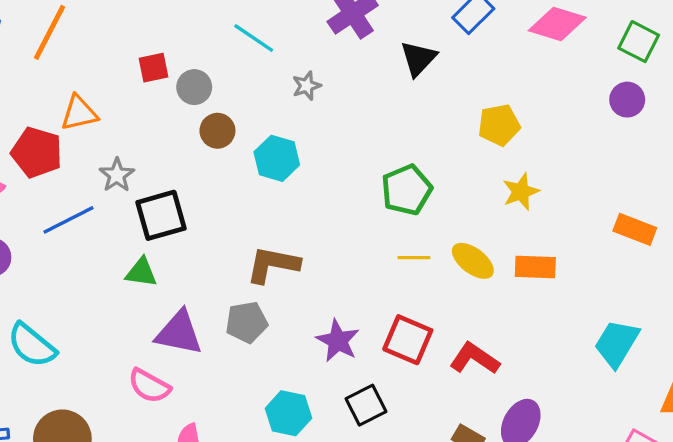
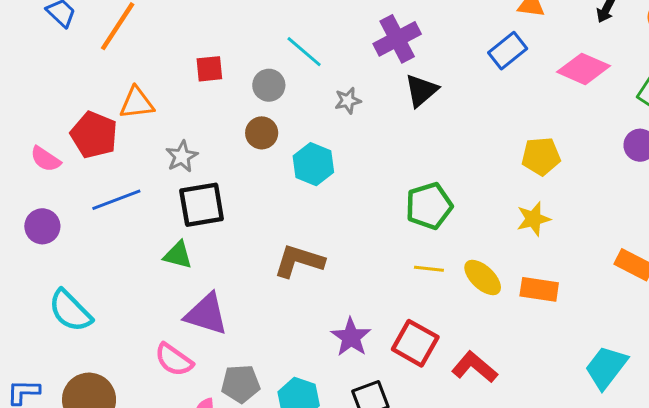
black triangle: (418, 58) -> (421, 90), moved
gray circle: (194, 87) -> (269, 85), moved
yellow pentagon: (499, 125) -> (541, 156), moved
gray star: (117, 175) -> (182, 156), moved
gray pentagon: (247, 322) -> (241, 384), moved

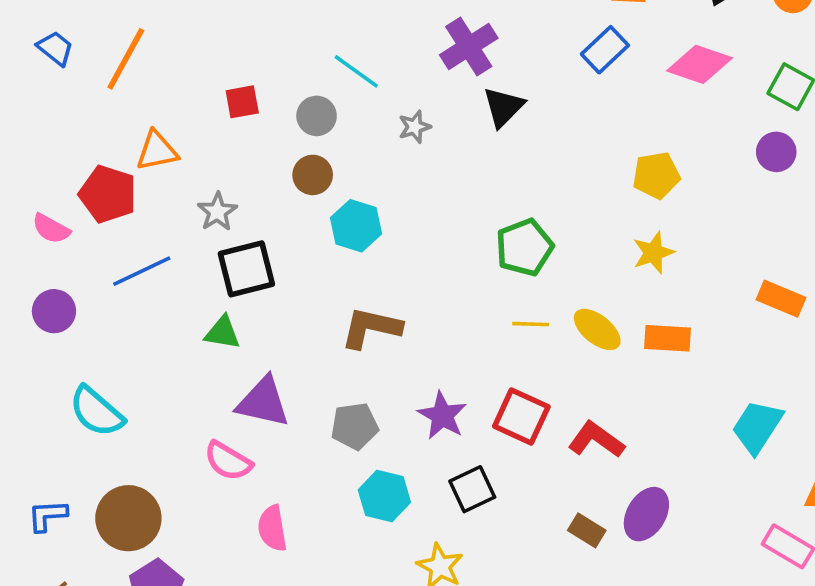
cyan hexagon: (313, 164) -> (356, 226), moved
gray pentagon: (241, 384) -> (355, 426), moved

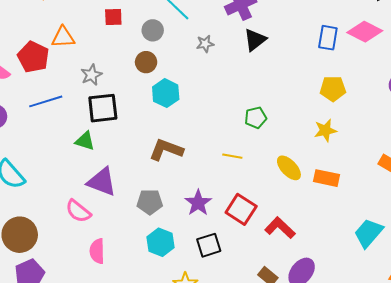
blue rectangle: (605, 50) -> (328, 38), moved, turned -45
green pentagon: (524, 247) -> (256, 118), size x0.7
yellow line: (531, 324) -> (232, 156), moved

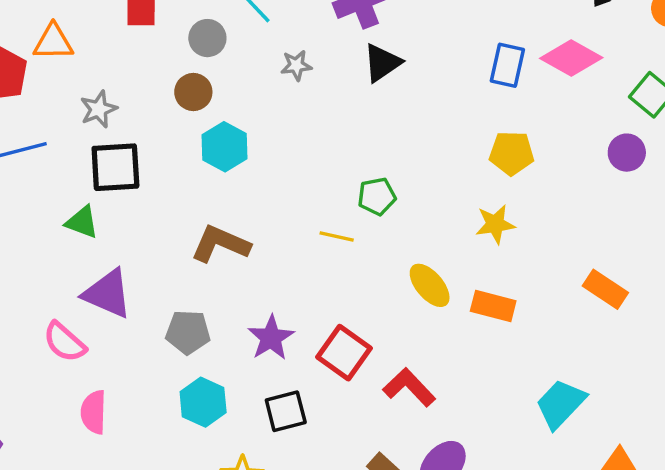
yellow line: (232, 156) -> (337, 236), moved

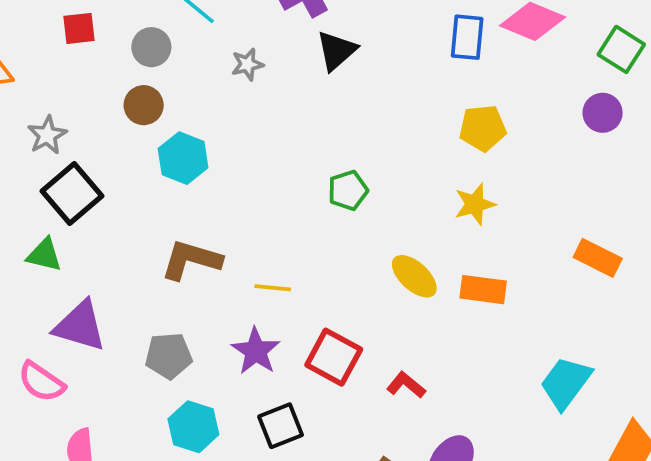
black square: (115, 167) -> (72, 193), turned -30
yellow line: (337, 236) -> (273, 288), moved
red L-shape: (409, 387) -> (406, 385), size x0.7

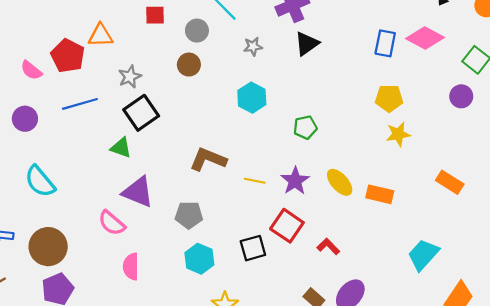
cyan hexagon: (183, 158) -> (252, 98), moved
yellow star: (475, 204) -> (398, 134), moved
purple star: (256, 351) -> (295, 181), moved
black square: (281, 426) -> (253, 248), moved

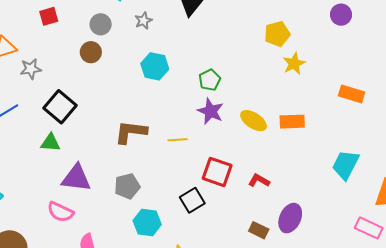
gray circle: (197, 31) -> (101, 24), moved
gray star: (130, 77) -> (31, 69), moved, turned 30
purple star: (295, 181) -> (211, 111), moved

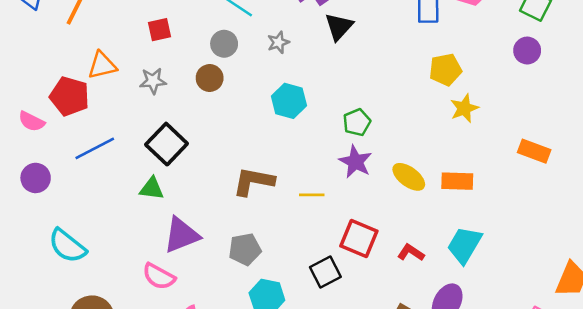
gray star: (31, 69) -> (153, 81), moved
cyan trapezoid: (346, 165) -> (465, 245), moved
purple triangle: (76, 178) -> (181, 235), turned -32

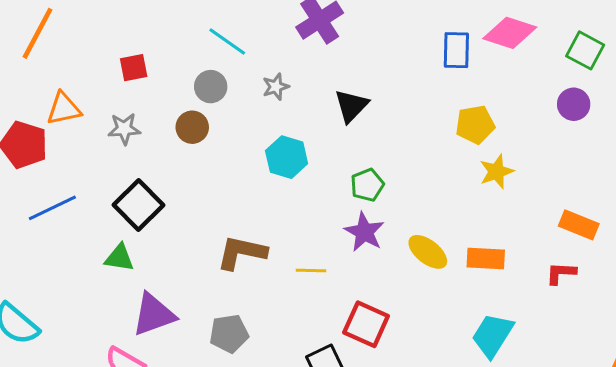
black triangle: (339, 27) -> (351, 106), moved
red L-shape: (411, 253) -> (561, 273), moved, turned -32

